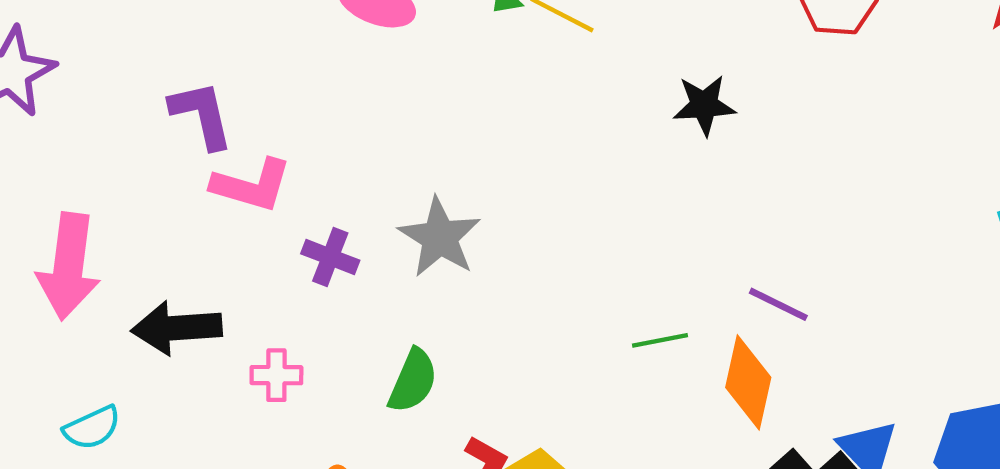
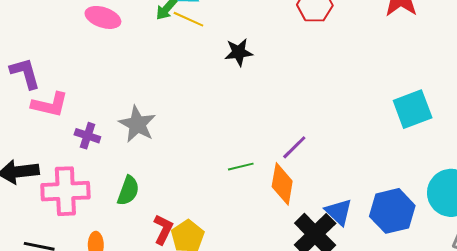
black star: (704, 105) -> (239, 52), moved
purple line: (778, 304) -> (294, 147), turned -68
pink cross: (276, 375) -> (65, 191), size x2.0

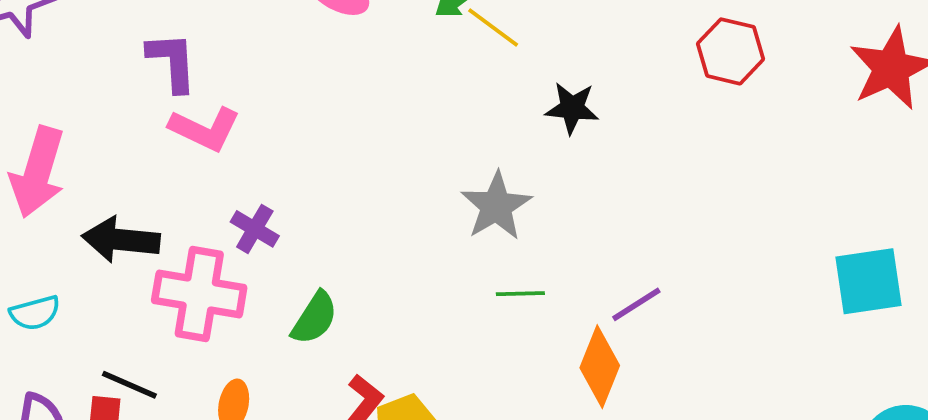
gray star: (137, 124) -> (496, 206), moved
purple cross: (87, 136) -> (255, 229), moved
green line: (241, 167) -> (520, 294), moved

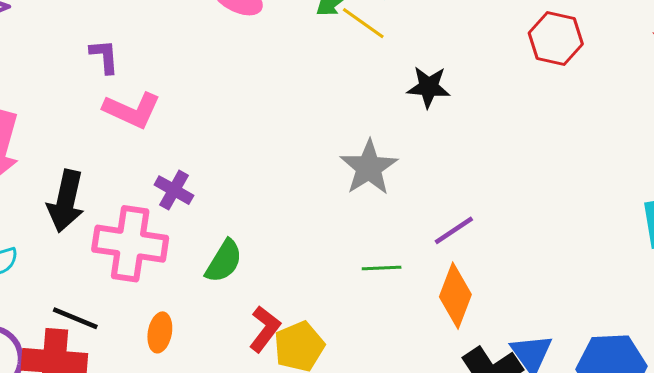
purple L-shape: (172, 62) -> (104, 56), size x0.7
black arrow: (121, 240) -> (66, 201), turned -82
green line: (520, 294) -> (382, 268), moved
purple line: (636, 304) -> (454, 230), moved

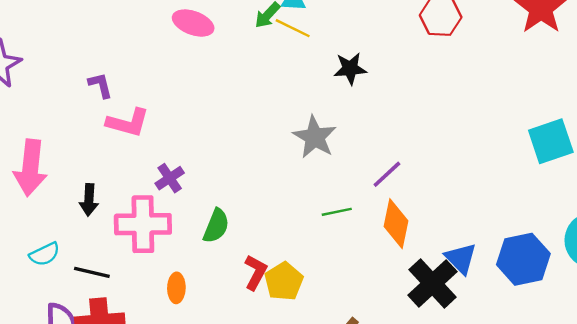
purple cross: (174, 190) -> (170, 178), turned 36
black arrow: (66, 201) -> (89, 200), size x0.7
black line: (75, 318) -> (92, 272), moved

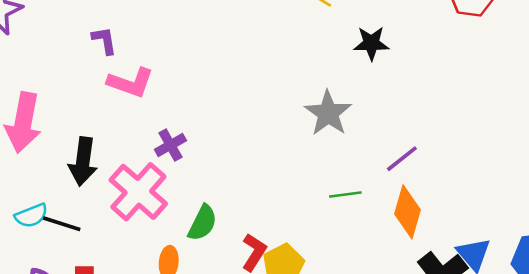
black arrow: (89, 200) -> (83, 161), size x1.4
pink cross: (143, 224) -> (138, 192), turned 38
green semicircle: (216, 226) -> (202, 223), moved
black line: (92, 272) -> (62, 224), moved

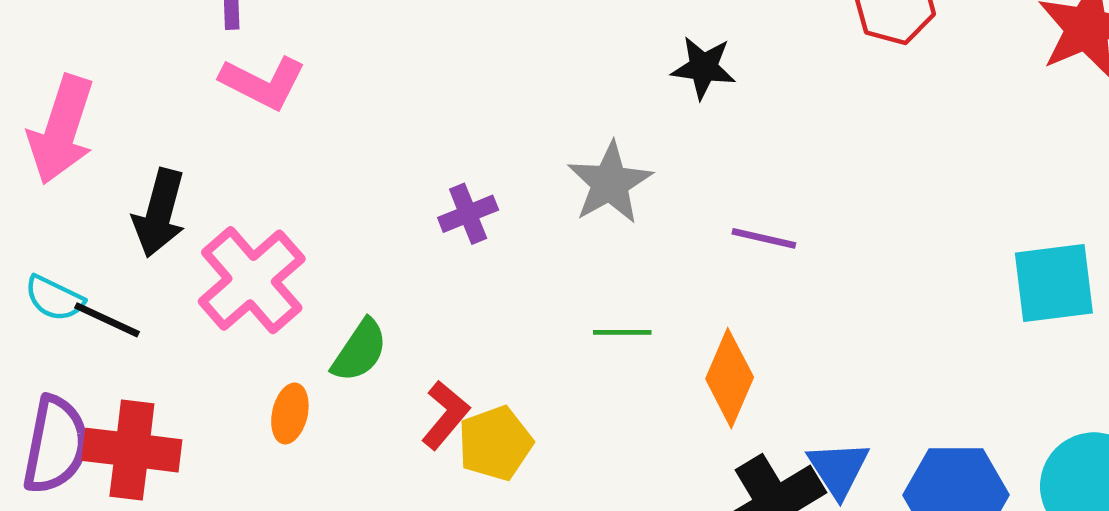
purple cross: (170, 145) -> (468, 214), moved
purple line: (402, 159) -> (764, 238), moved, turned 44
cyan semicircle: (31, 216) -> (54, 298), turned 40

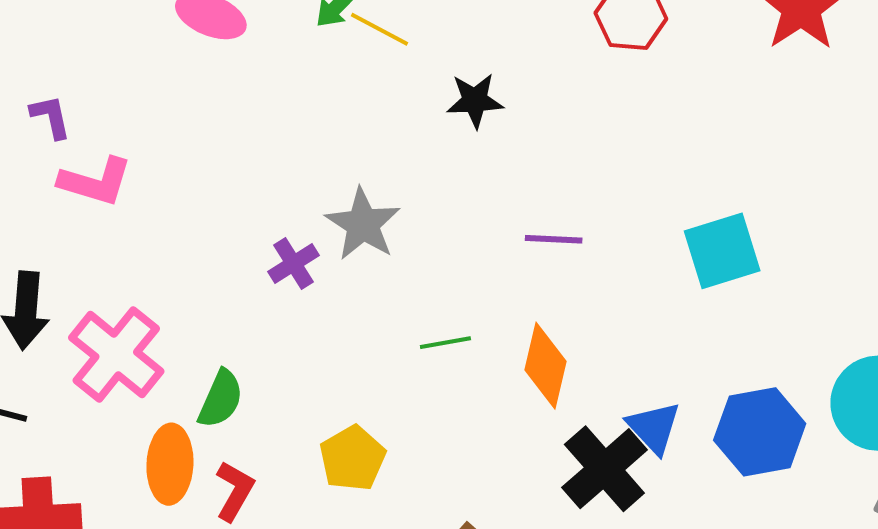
gray star: (610, 183) -> (363, 224), moved
cyan square: (1054, 283) -> (722, 251), moved
orange ellipse: (290, 413) -> (170, 464), size x1.5
red L-shape: (445, 415) -> (235, 491), moved

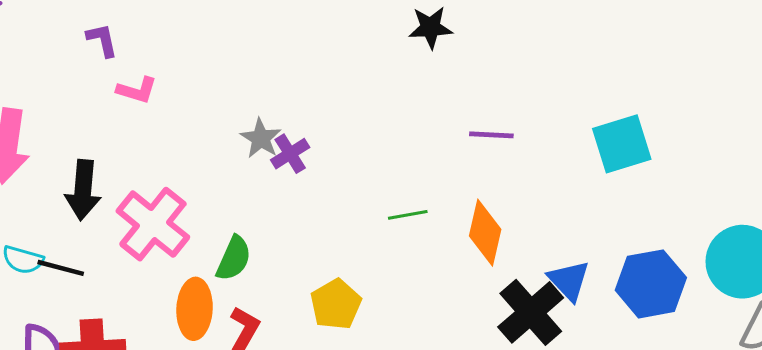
pink L-shape: (95, 182) -> (137, 90), size x0.7
gray star: (363, 224) -> (261, 138), moved, size x0.7

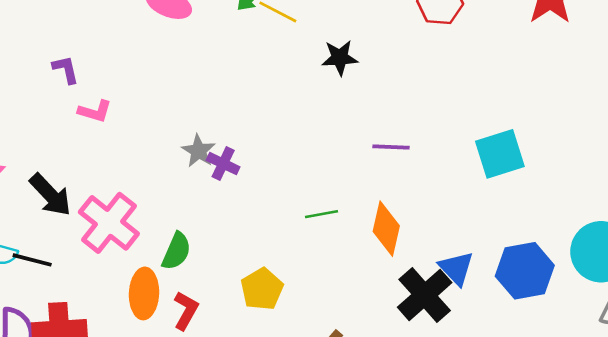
purple cross: (290, 154) -> (223, 164), turned -32
black arrow: (83, 190) -> (50, 195), turned -48

